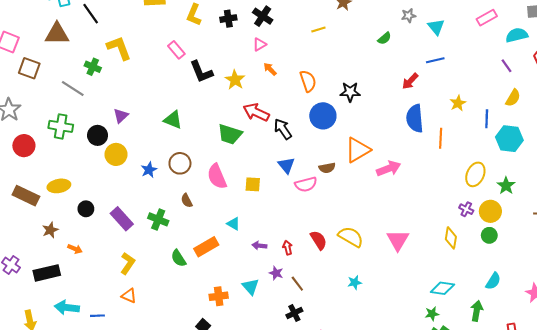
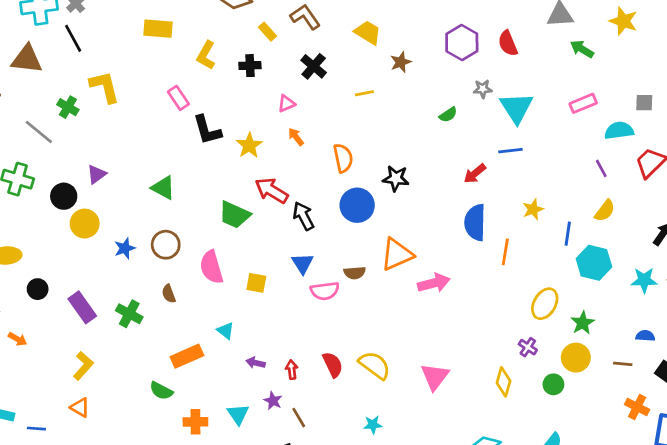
black cross: (263, 16) -> (314, 66), moved
cyan triangle: (436, 27) -> (516, 108), size x1.5
yellow circle: (490, 211) -> (576, 358), moved
green semicircle: (179, 258) -> (161, 391), moved, turned -36

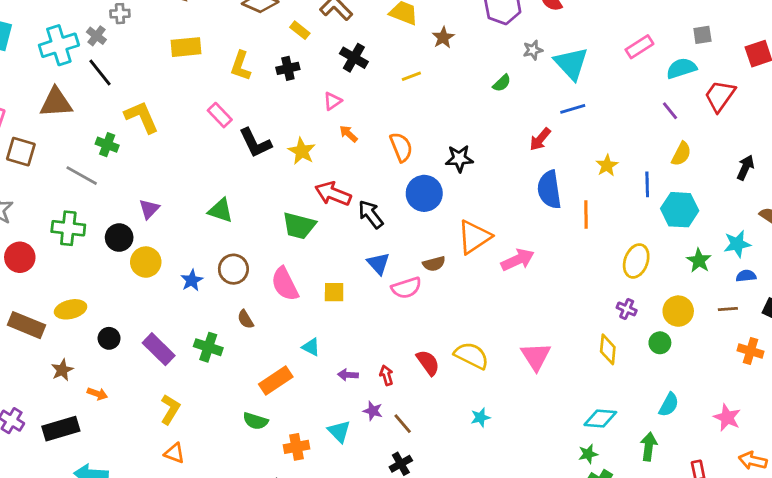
cyan star: (644, 280) -> (737, 244), moved
green star: (583, 323) -> (699, 261), moved

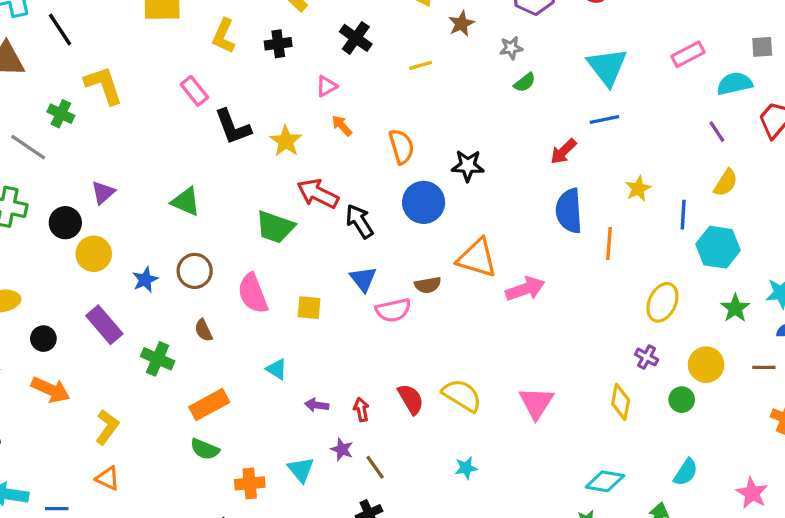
gray star: (533, 50) -> (511, 48), moved
orange triangle: (474, 237) -> (477, 258), turned 45
purple rectangle: (159, 349) -> (104, 325), moved
orange rectangle: (276, 380) -> (209, 405), moved
orange arrow: (97, 394) -> (51, 390), moved, size x1.6

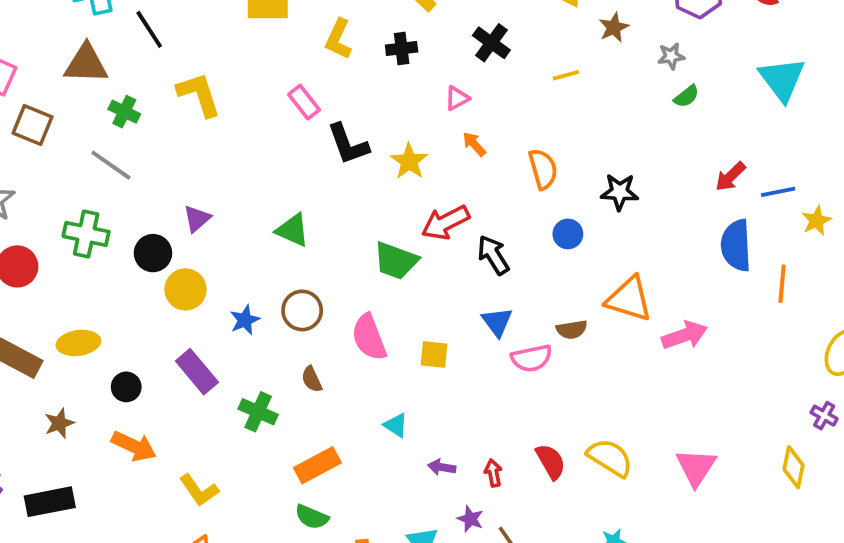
green cross: (61, 114) -> (124, 112), moved
blue line: (604, 120) -> (778, 192), moved
red arrow: (318, 194) -> (446, 222), turned -54
blue circle: (424, 202) -> (568, 234), size x0.6
yellow L-shape: (107, 427) -> (199, 490), turned 108

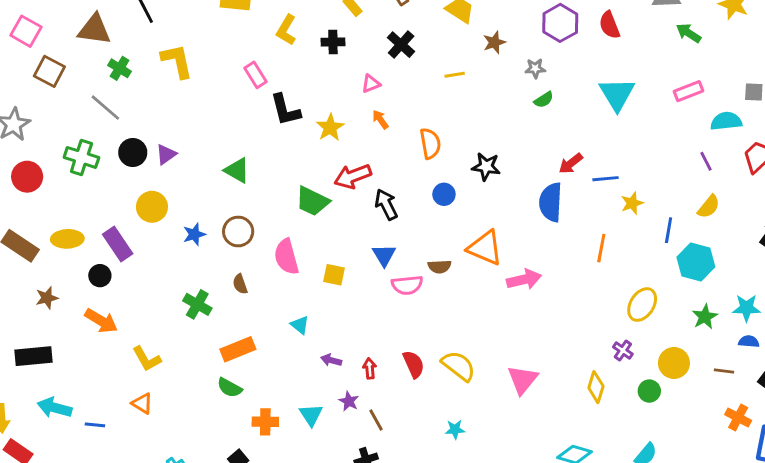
blue semicircle: (736, 245) -> (551, 202), moved
black circle: (153, 253) -> (133, 152), moved
purple rectangle: (197, 372) -> (118, 244), moved

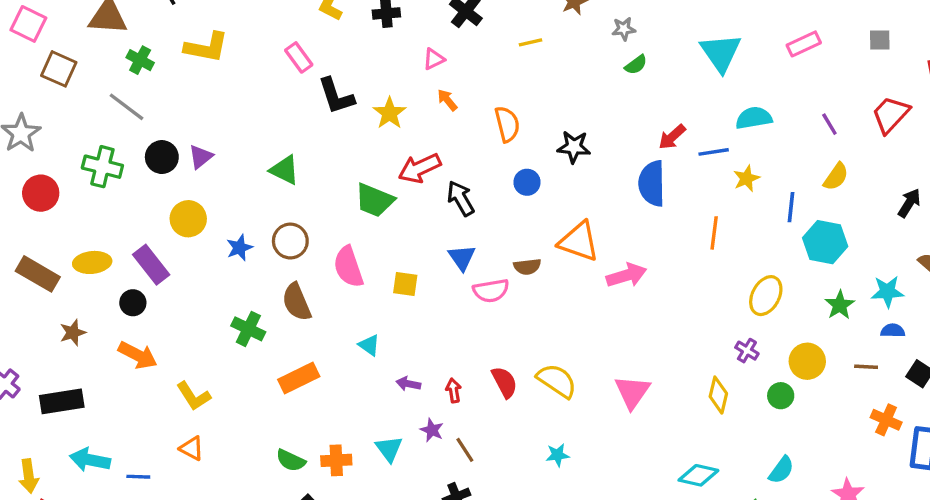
yellow L-shape: (177, 61) -> (206, 47), turned 117
cyan semicircle: (726, 121) -> (754, 118), moved
brown semicircle: (240, 284) -> (297, 302), size x1.6
green semicircle: (230, 388) -> (291, 460), moved

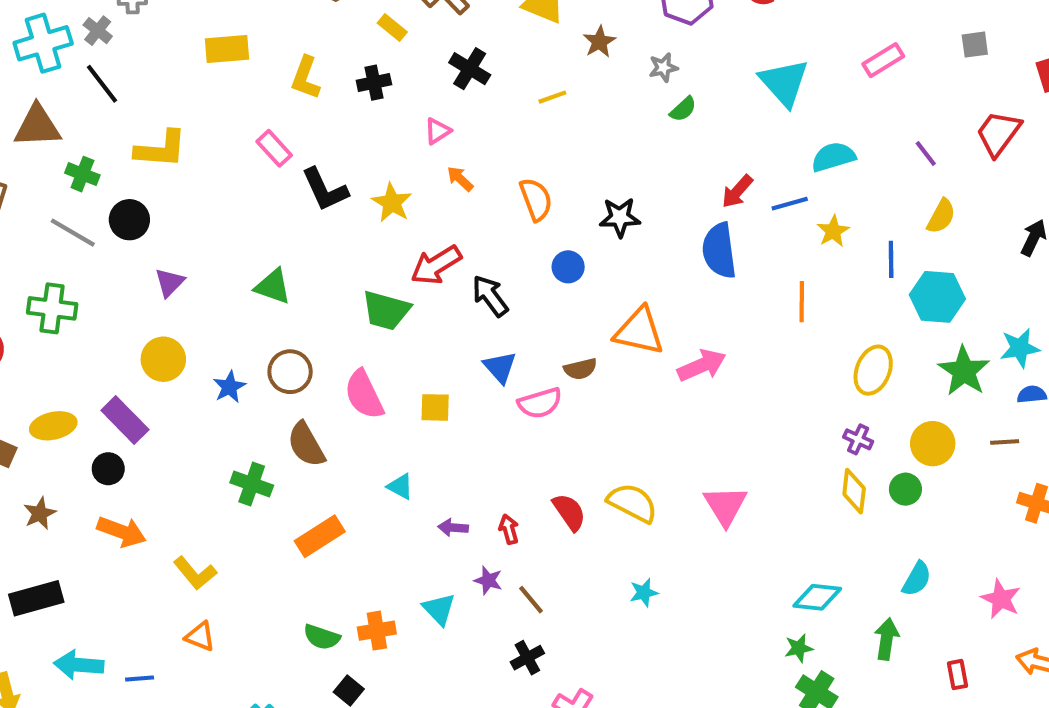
black circle: (162, 157) -> (129, 220), moved
green star: (840, 305) -> (964, 371), size x1.4
yellow diamond: (718, 395) -> (854, 491), moved

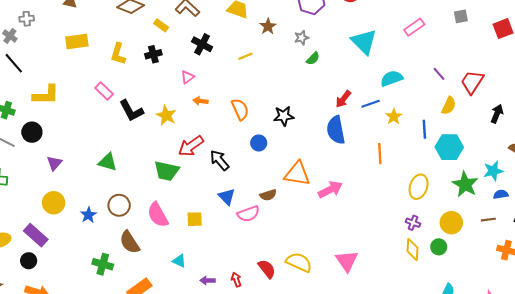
red trapezoid: (998, 133) -> (472, 82), moved
orange arrow: (460, 179) -> (200, 101), turned -32

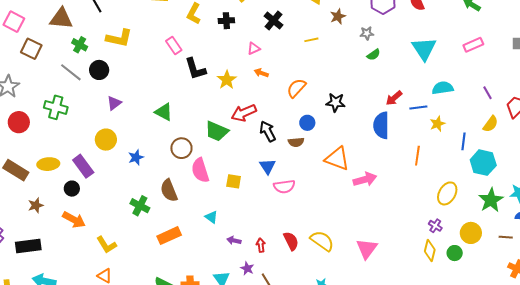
orange semicircle: (240, 109) -> (296, 88), turned -125
brown semicircle: (268, 195) -> (296, 142), moved
brown circle: (119, 205) -> (181, 148), moved

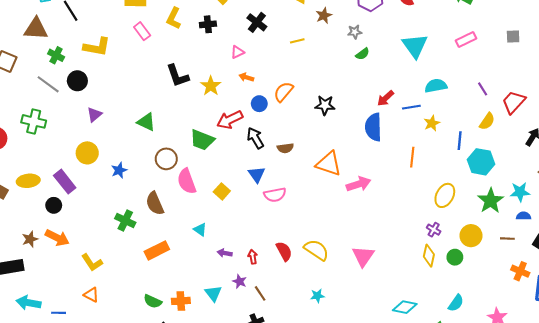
pink rectangle: (174, 45) -> (142, 31), moved
blue circle: (307, 123) -> (259, 104), moved
yellow square: (234, 181) -> (222, 191), turned 35
brown star: (36, 205) -> (30, 239), moved

